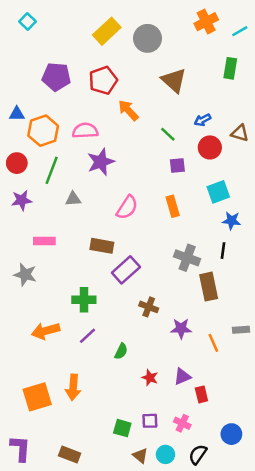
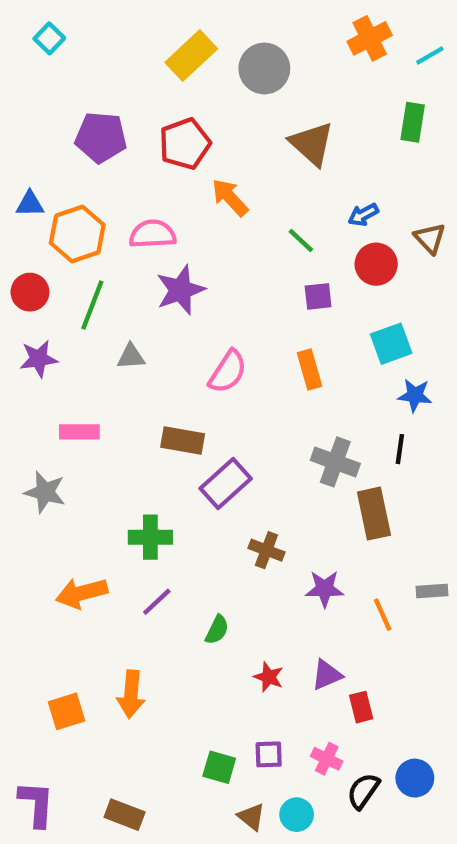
brown triangle: (240, 133) -> (430, 238), turned 30
orange square: (37, 397) -> (67, 711), size x0.7
black semicircle: (198, 454) -> (363, 791), moved

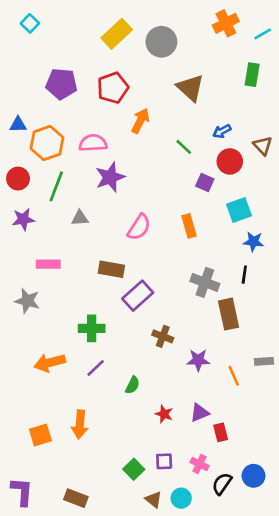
orange arrow: (230, 197) -> (140, 121), turned 70
purple square: (318, 296) -> (205, 182), moved, turned 30
green square: (219, 767) -> (134, 469), turned 30

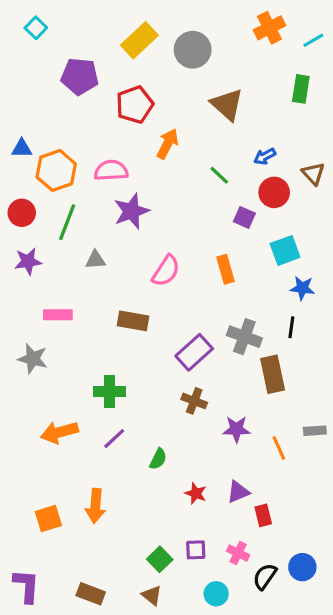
purple pentagon: (61, 84) -> (80, 76), moved
purple rectangle: (138, 296) -> (194, 352), moved
brown triangle: (154, 499) -> (152, 595), moved

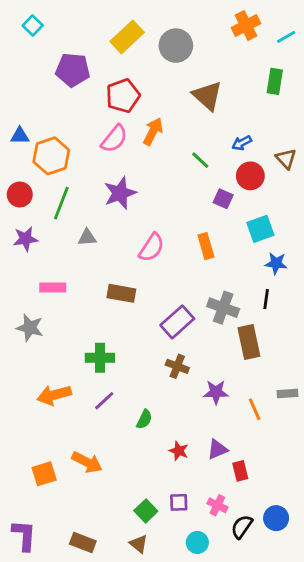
pink semicircle: (111, 170) -> (114, 139), moved, turned 132
orange arrow: (95, 506) -> (87, 462), turned -68

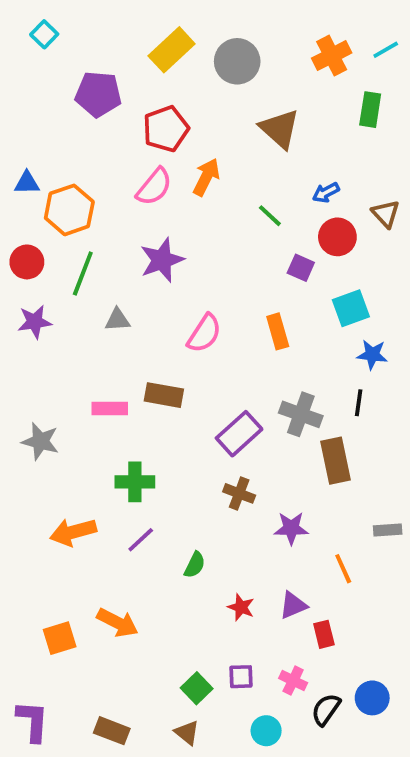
orange cross: (246, 26) -> (332, 56), moved
pink rectangle: (53, 288) -> (110, 409), moved
orange line: (255, 409) -> (343, 569), moved

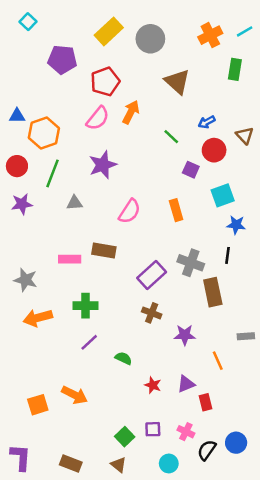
orange arrow: (73, 532) -> (38, 318), moved
green semicircle: (195, 565) -> (123, 358), turned -91

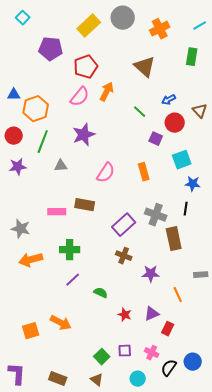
orange cross: (210, 35) -> (160, 29), moved
gray circle: (150, 39) -> (123, 18), moved
red rectangle: (205, 402) -> (168, 329), turned 40

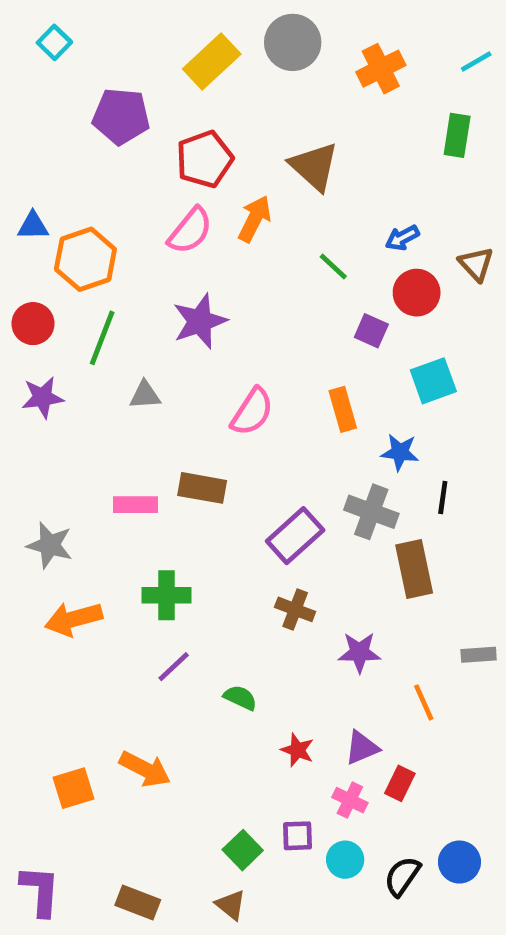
brown triangle: (145, 67) -> (314, 166), moved
blue star: (193, 184) -> (400, 452), moved
pink cross: (152, 353) -> (350, 800), moved
cyan circle: (138, 379) -> (345, 860), moved

